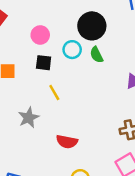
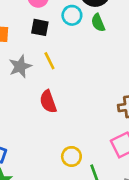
gray star: (29, 118) -> (20, 66), moved
red semicircle: (67, 142) -> (48, 102), moved, turned 55

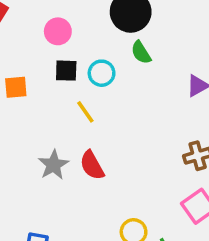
cyan circle: (72, 15) -> (102, 73), moved
gray star: (20, 66) -> (53, 165), moved

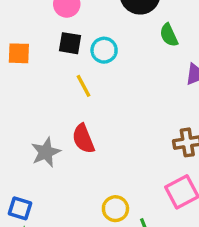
green semicircle: (141, 52) -> (169, 35), moved
gray star: (53, 165) -> (46, 152), moved

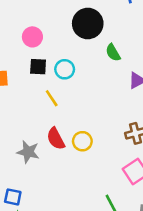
gray star: (46, 152) -> (28, 152), turned -30
yellow circle: (115, 209) -> (82, 141), moved

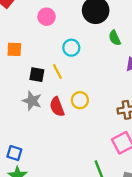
black square: (38, 67) -> (37, 75), moved
yellow circle: (82, 141) -> (80, 100), moved
gray star: (28, 152) -> (32, 101), moved

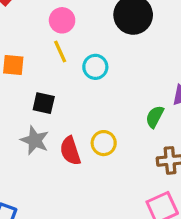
green semicircle: (115, 38) -> (155, 117), moved, turned 49
yellow line: (57, 71) -> (60, 51), moved

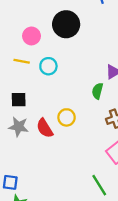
pink circle: (62, 20) -> (32, 36), moved
yellow line: (60, 51) -> (22, 61), turned -42

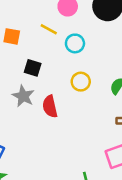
yellow circle: (67, 117) -> (81, 82), moved

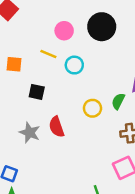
yellow circle: (81, 82) -> (92, 108), moved
gray star: (23, 96) -> (30, 133), moved

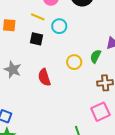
black square: (37, 92) -> (36, 39), moved
gray star: (30, 133) -> (13, 70), moved

